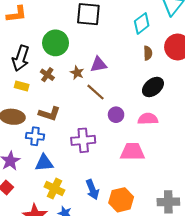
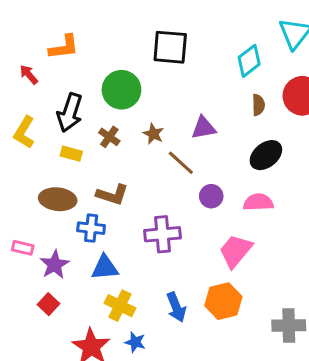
purple triangle: (99, 64) -> (204, 128), moved
pink trapezoid: (132, 152) -> (236, 251), turned -50
orange hexagon: (121, 200) -> (223, 301), moved

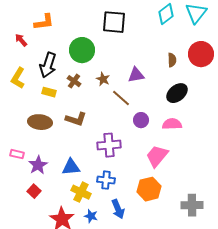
cyan diamond: (249, 61) -> (166, 14), moved
blue cross: (91, 228) -> (106, 180), moved
blue arrow: (176, 307) -> (118, 209), moved

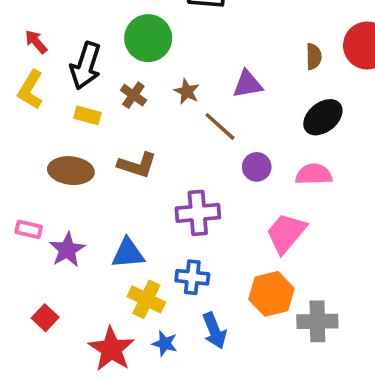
red arrow: (21, 40) -> (36, 42), moved
red square: (34, 191) -> (45, 318), moved
gray cross: (192, 205) -> (317, 321), moved

